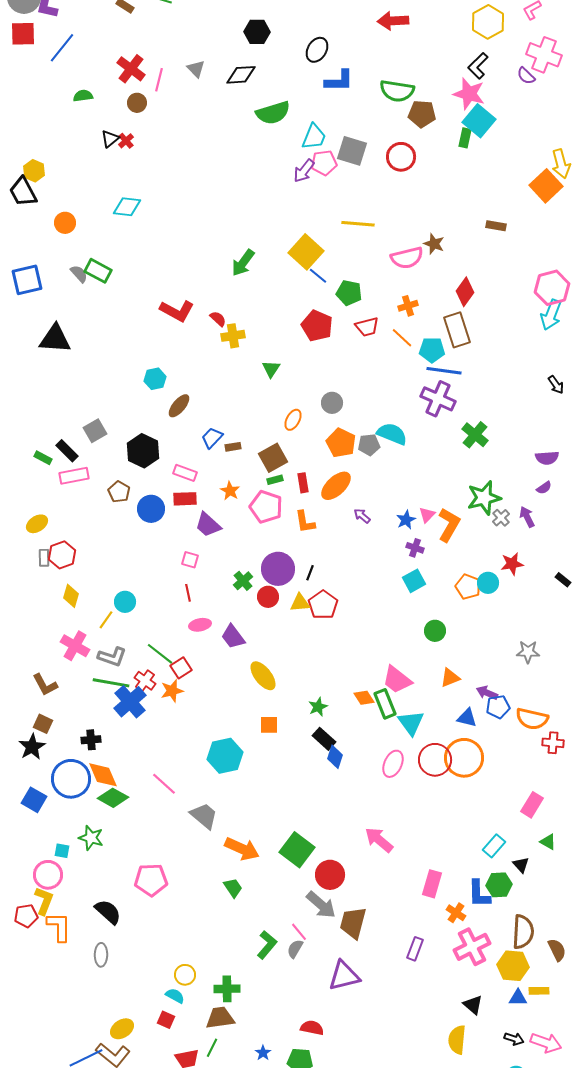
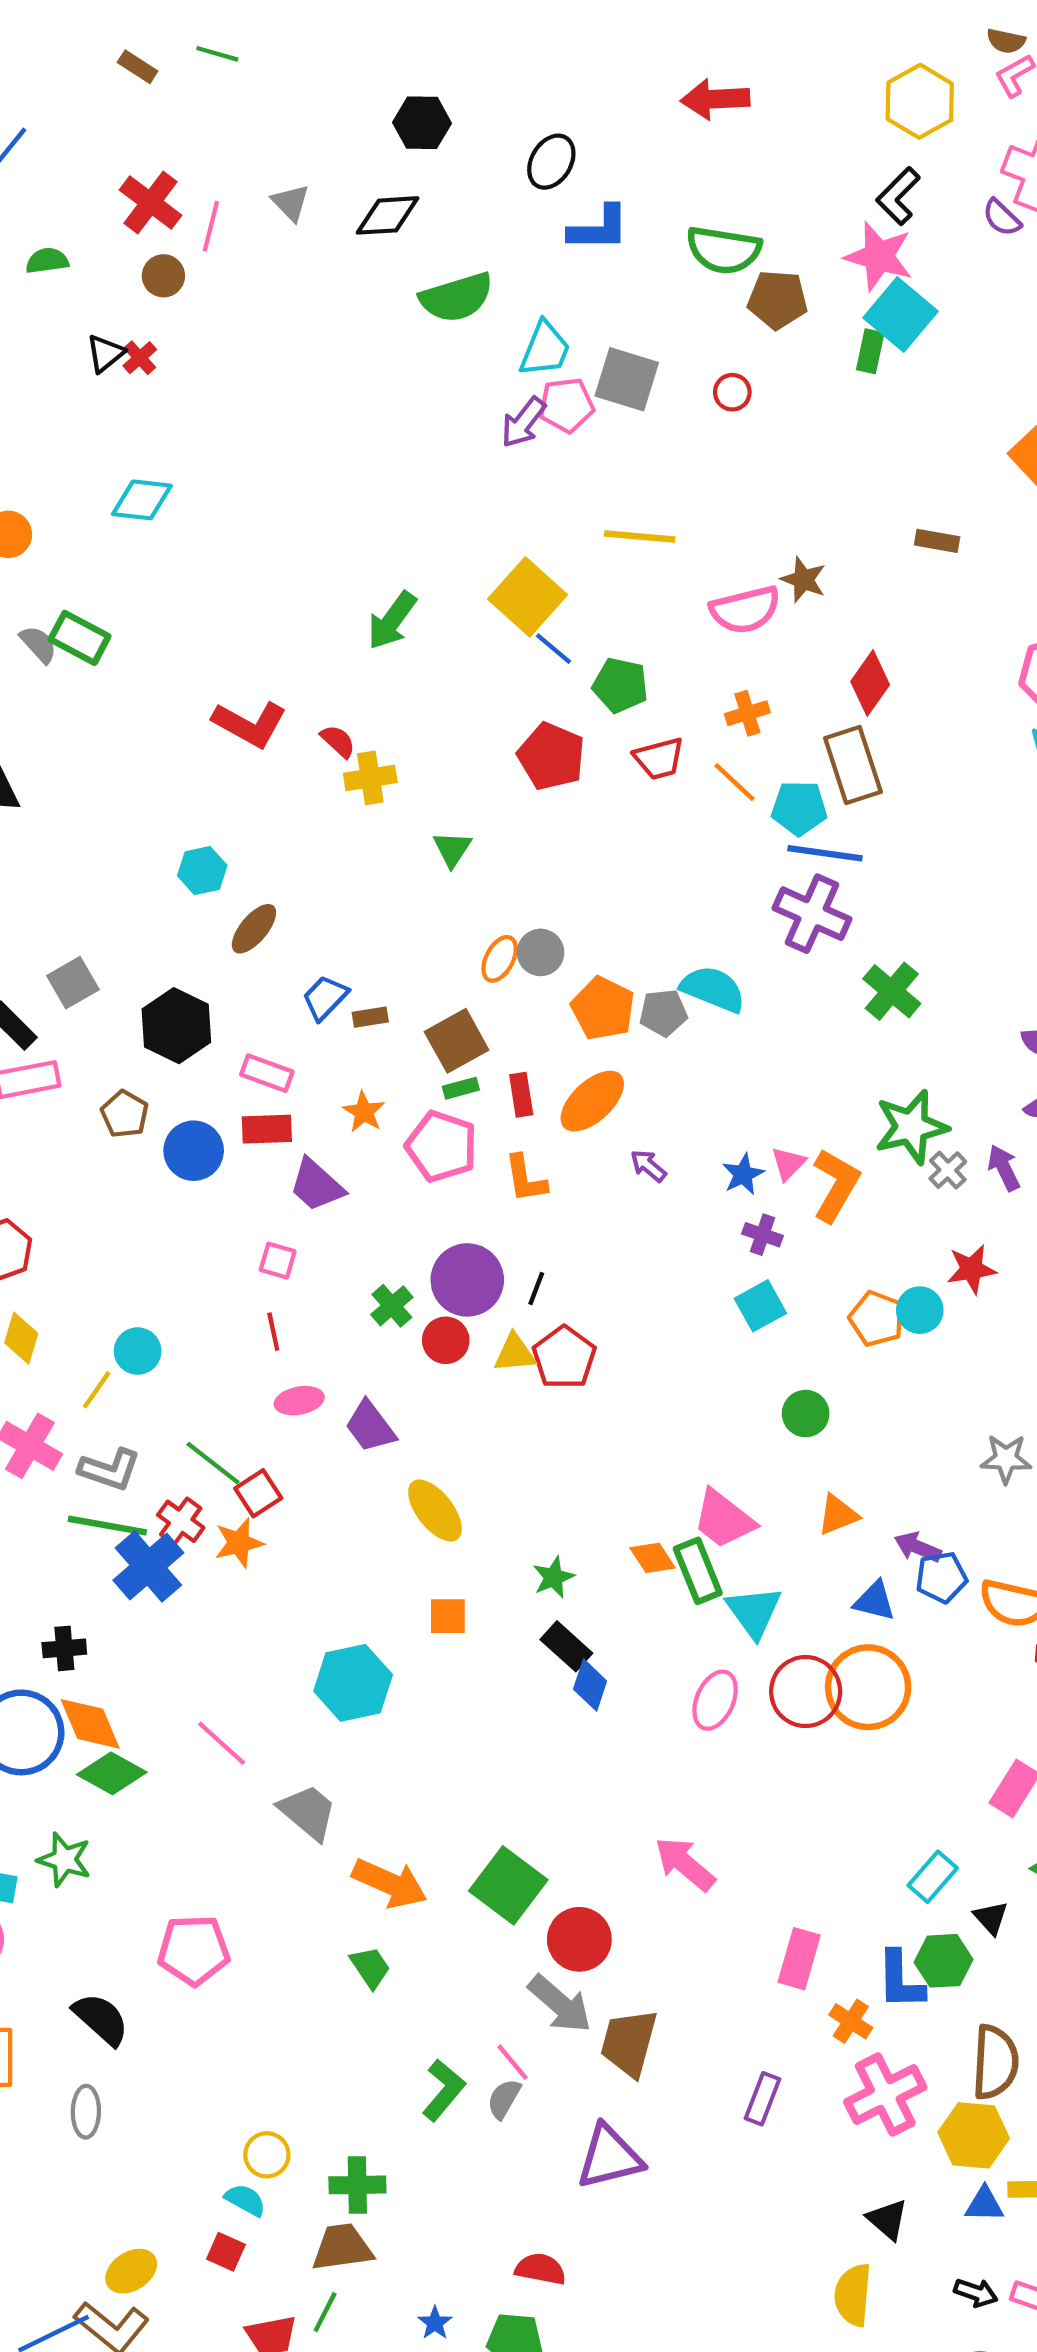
red circle: (401, 157) -> (732, 392), size x0.6
gray circle: (332, 403) -> (541, 952), moved

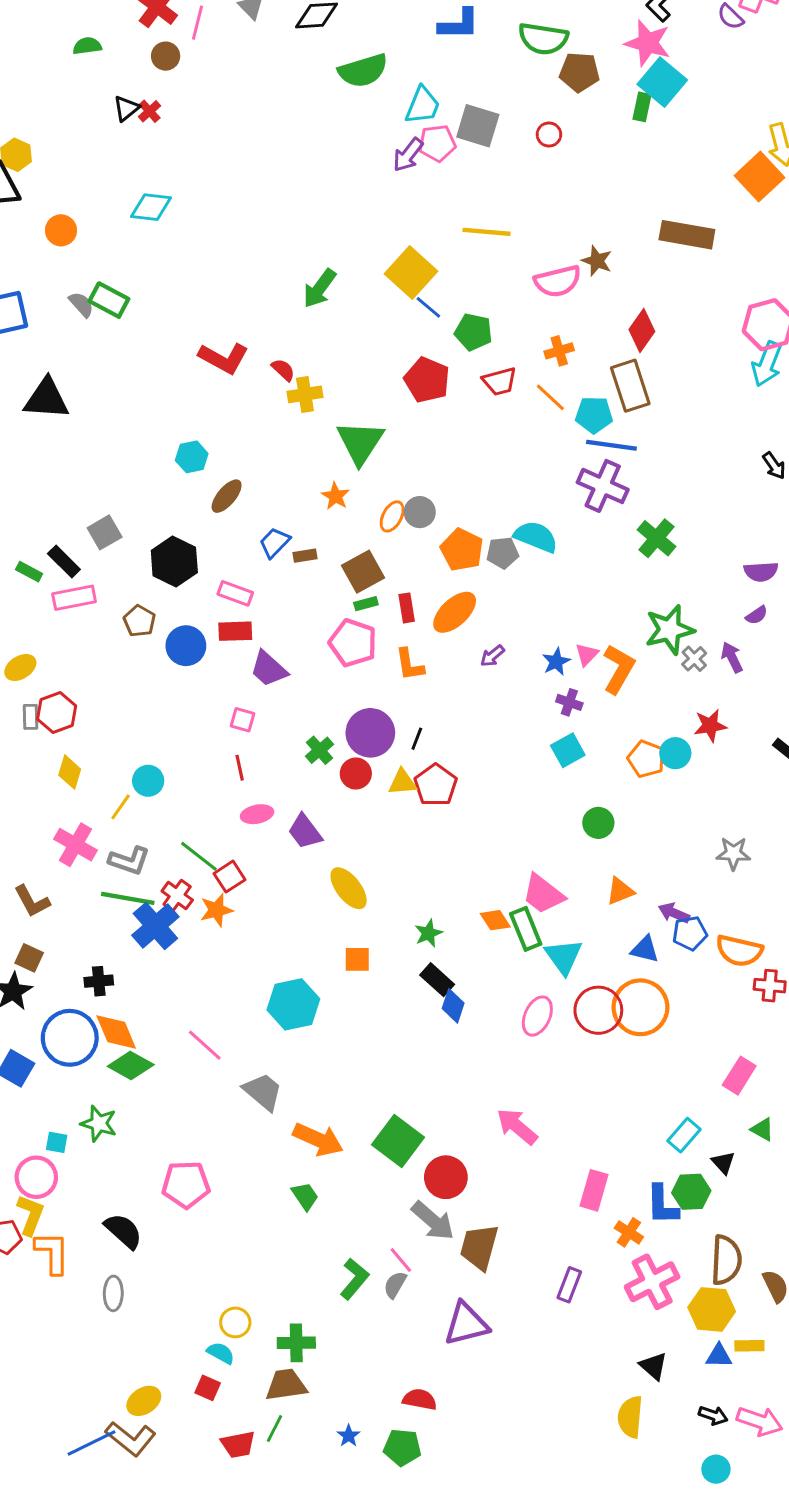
brown rectangle: (937, 541) -> (687, 235), size x1.8
green triangle: (452, 849) -> (360, 442), size x1.8
orange star: (364, 1112) -> (335, 496), moved
purple arrow: (648, 1166) -> (492, 656), turned -80

